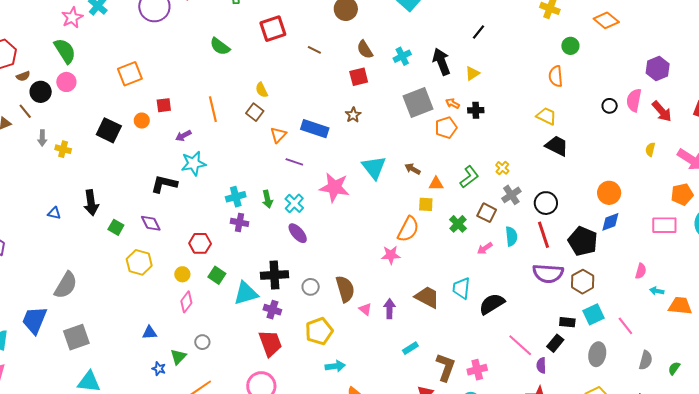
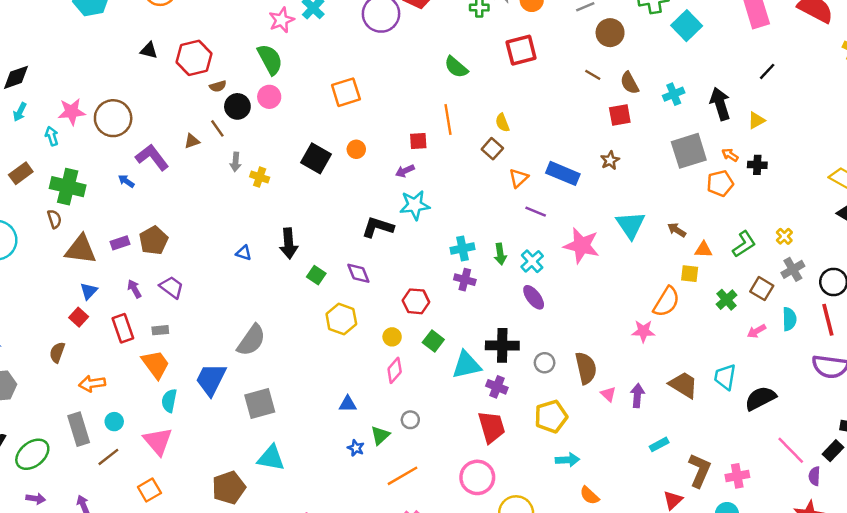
brown line: (314, 50) -> (593, 75), moved
red square: (164, 105) -> (418, 141), moved
orange line: (213, 109) -> (448, 119), moved

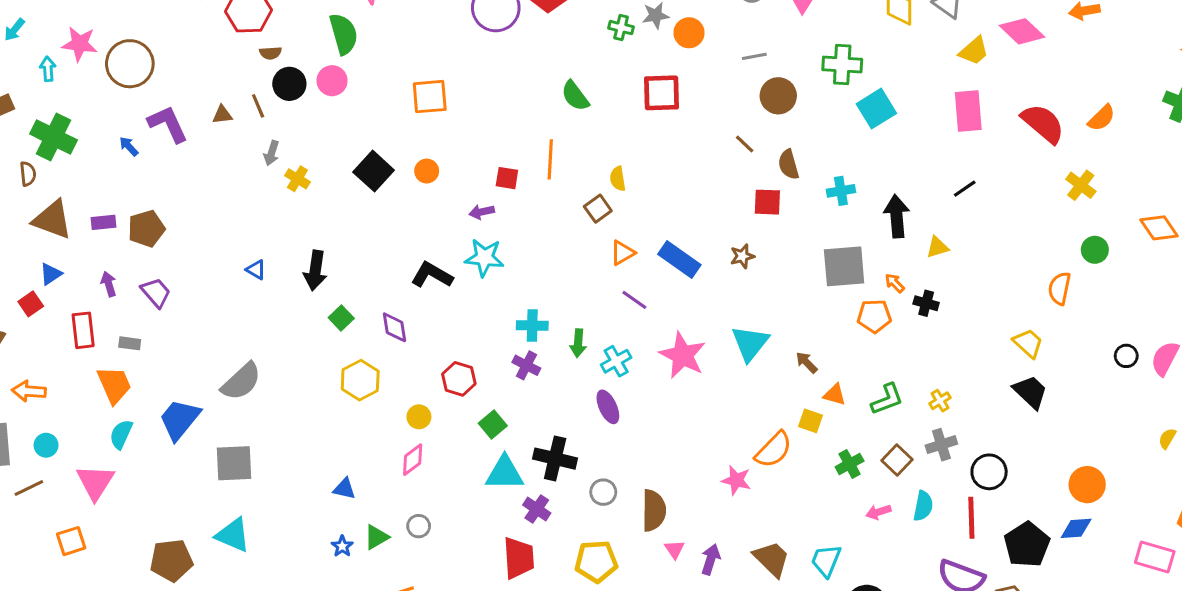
green square: (433, 341) -> (493, 424), moved

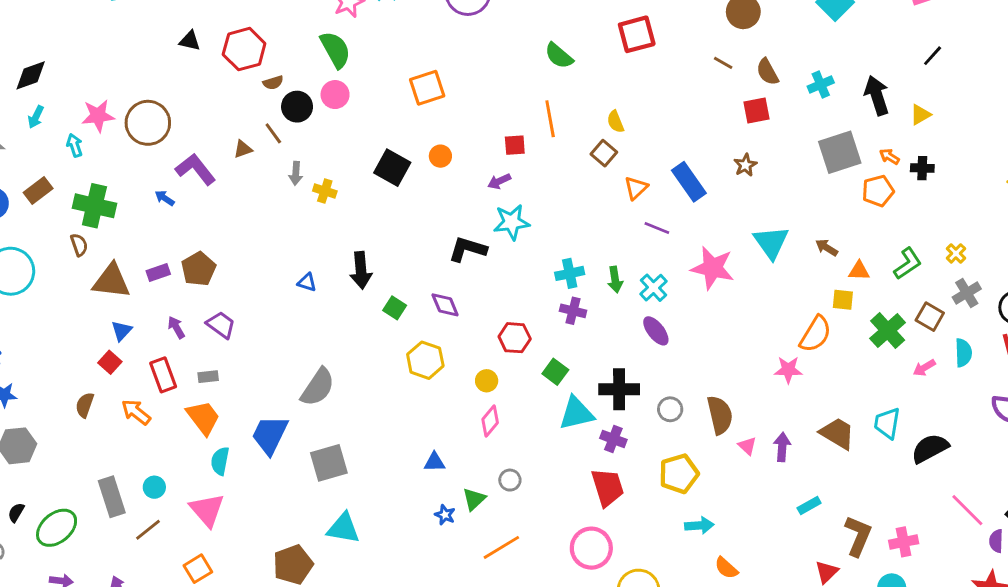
blue rectangle: (679, 259) -> (689, 182), turned 33
orange arrow: (29, 391) -> (136, 412), moved, turned 48
green cross: (850, 464) -> (888, 331), size x1.4

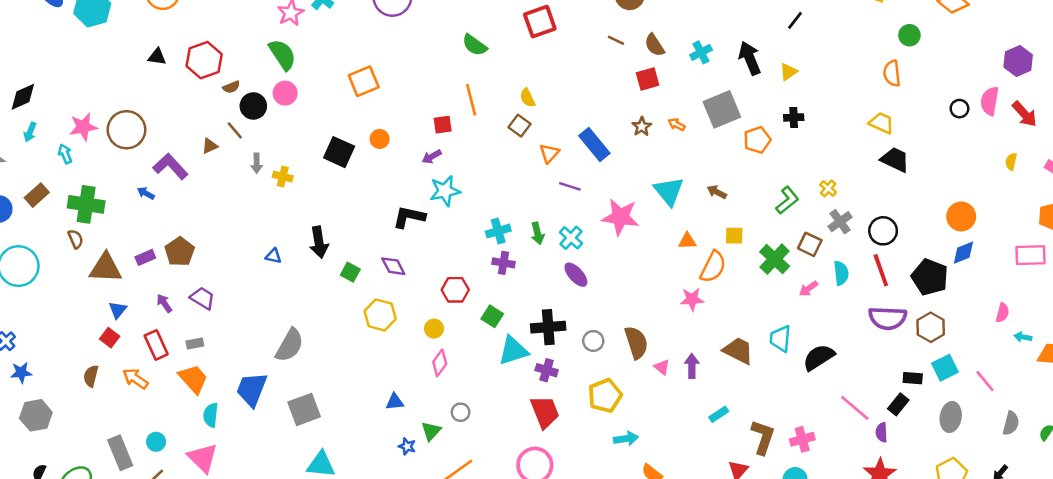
orange arrow: (889, 157) -> (677, 124), moved
orange triangle: (859, 271) -> (687, 241), moved

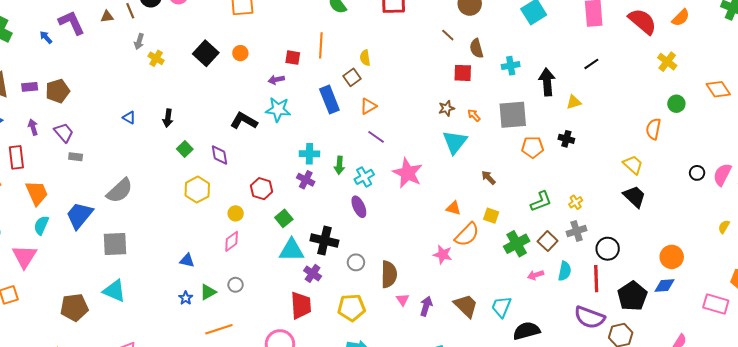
blue rectangle: (594, 145) -> (329, 100), moved
cyan triangle: (669, 191) -> (455, 142), moved
black arrow: (319, 242) -> (168, 118), size x0.7
gray rectangle: (195, 343) -> (76, 157), moved

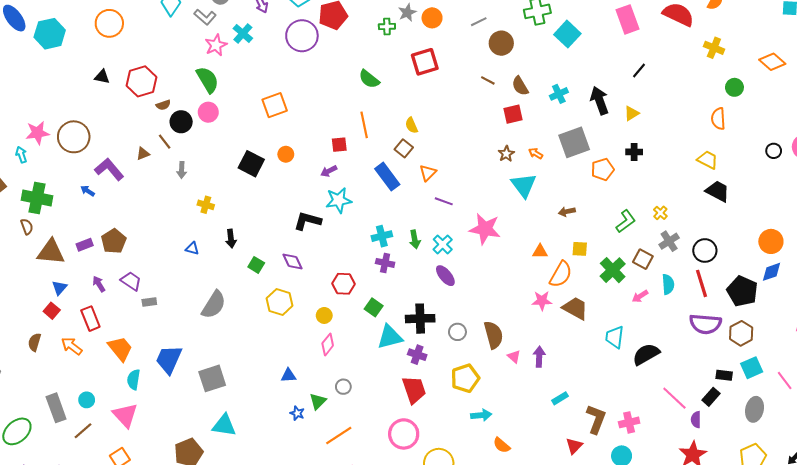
yellow cross: (156, 58) -> (206, 205), moved
brown arrow: (488, 178) -> (567, 212), turned -42
gray semicircle: (120, 191) -> (214, 305), moved
brown trapezoid: (466, 306) -> (575, 308), moved

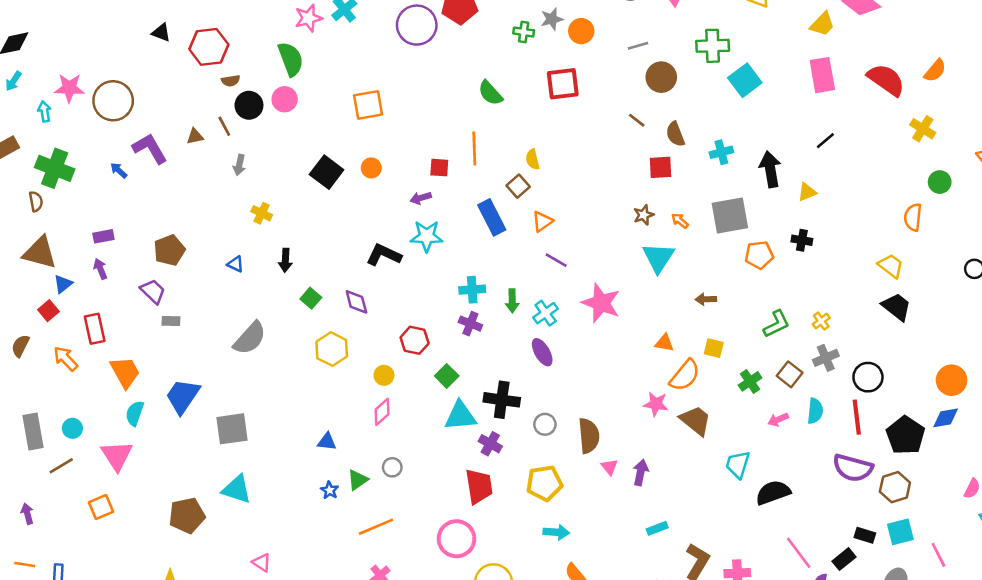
brown pentagon: (114, 241) -> (169, 250), moved
brown triangle: (51, 252) -> (40, 253), moved
green cross: (613, 270) -> (750, 381), size x0.7
purple arrow: (99, 284) -> (100, 269), moved

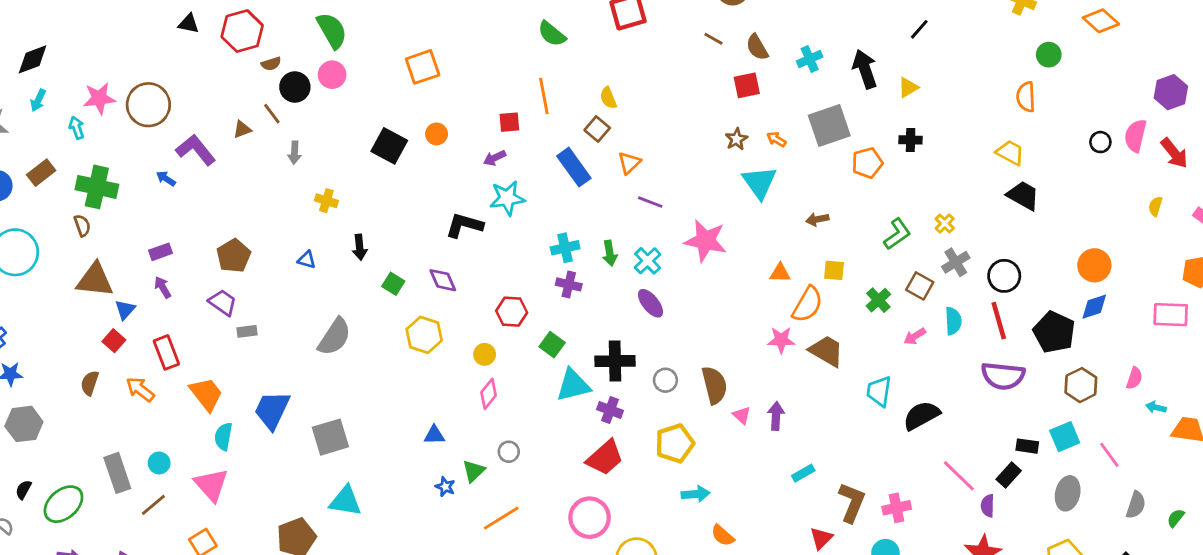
red trapezoid: (479, 486) -> (605, 458), turned 66
brown hexagon: (895, 487) -> (1081, 385), moved

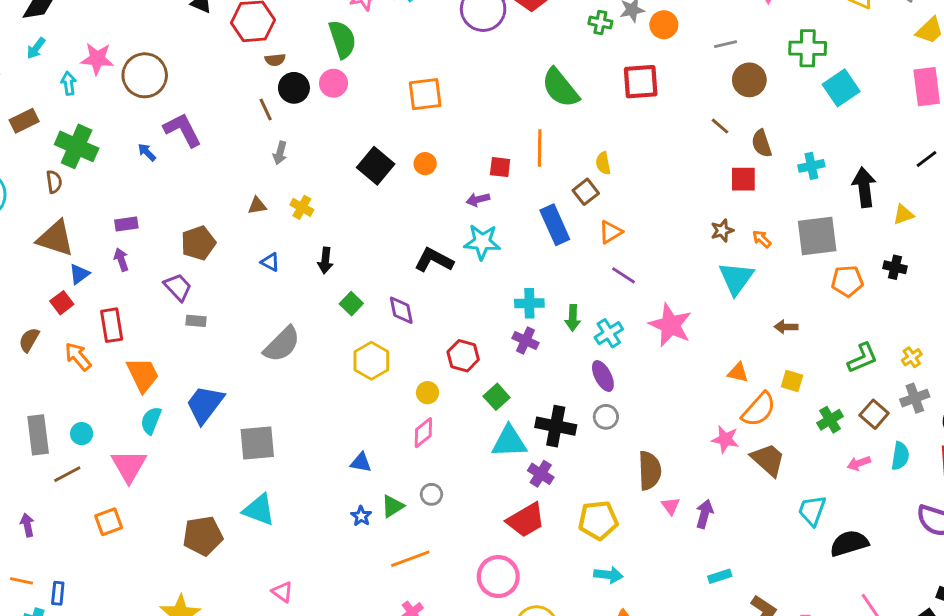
green semicircle: (552, 34) -> (560, 88), size x1.4
brown triangle: (242, 129) -> (257, 206), moved
gray circle: (665, 380) -> (606, 417), moved

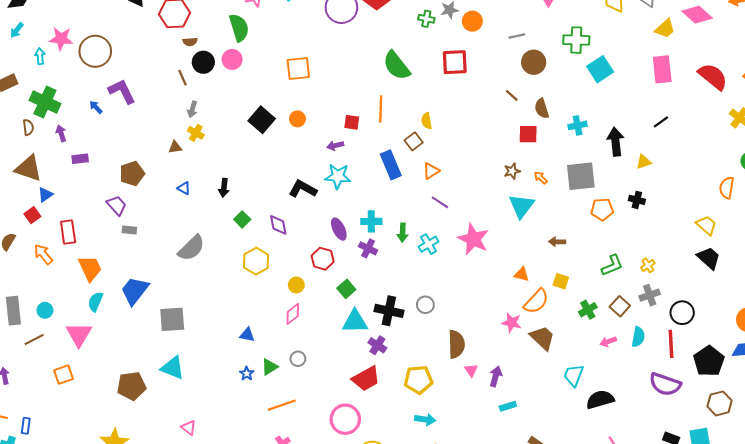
yellow cross: (302, 207) -> (196, 133), moved
purple arrow: (121, 260) -> (61, 133), moved
purple ellipse: (603, 376) -> (339, 229), moved
cyan rectangle: (720, 576) -> (508, 406), moved

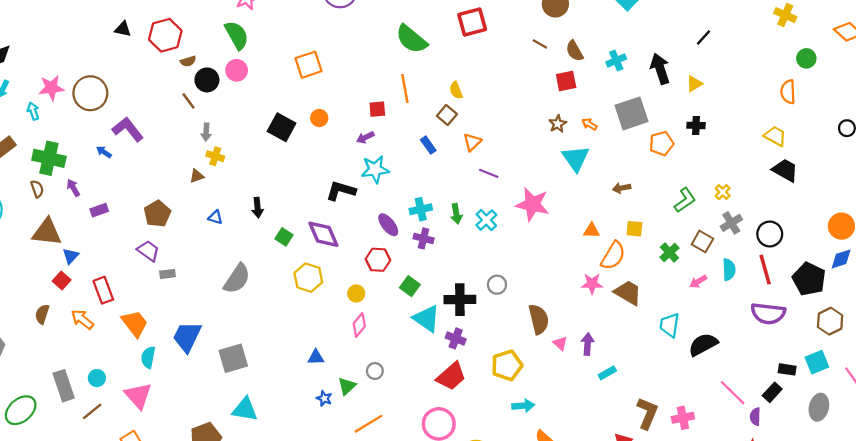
blue rectangle: (391, 165) -> (428, 145), size x0.6
purple diamond: (278, 225) -> (323, 234), size x1.4
cyan triangle: (355, 321) -> (427, 319), turned 48

